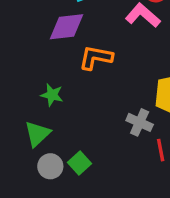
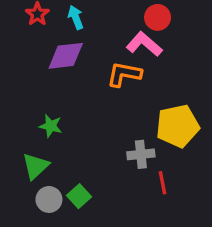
orange L-shape: (96, 58) -> (124, 74), moved
gray cross: (140, 122) -> (141, 154), turned -30

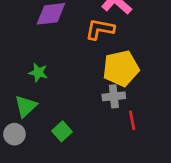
yellow pentagon: (178, 126) -> (121, 68), moved
gray circle: (49, 199) -> (14, 134), moved

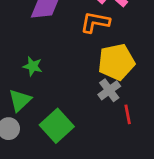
gray cross: (114, 96) -> (109, 90), turned -30
green square: (62, 131) -> (57, 126), size x1.6

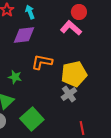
orange L-shape: (95, 22) -> (42, 62), moved
red line: (128, 114) -> (82, 128), moved

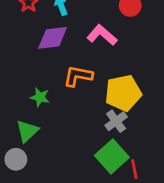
pink L-shape: (71, 28) -> (102, 35), moved
green square: (32, 119) -> (112, 156), moved

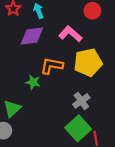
yellow pentagon: (123, 93) -> (88, 62), moved
green star: (40, 97) -> (33, 82), moved

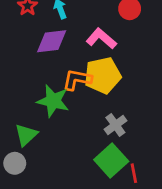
yellow pentagon: (88, 62) -> (103, 75), moved
green star: (33, 82) -> (53, 101), size x1.6

